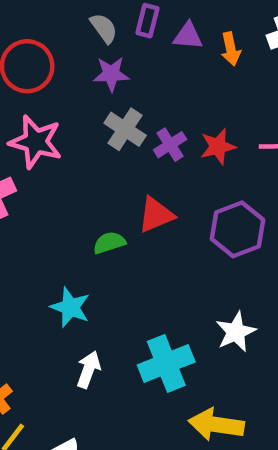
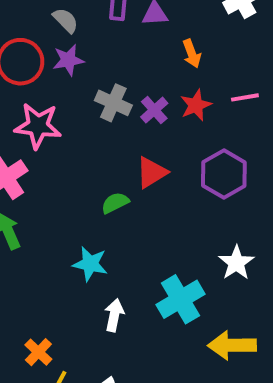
gray semicircle: (104, 28) -> (66, 20), moved
orange arrow: (231, 49) -> (192, 54), moved
purple star: (111, 74) -> (68, 60), moved

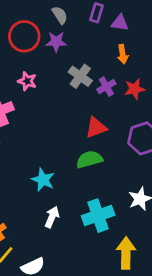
orange arrow: (192, 54) -> (123, 54), moved
pink star: (38, 126) -> (27, 81), size x0.6
green semicircle: (115, 203) -> (89, 159), moved, size x1.4
yellow arrow: (232, 345) -> (126, 253), turned 80

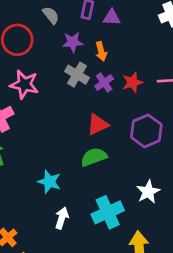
purple star: (56, 42) -> (73, 42), moved
orange arrow: (123, 54) -> (101, 51), moved
pink star: (27, 81) -> (24, 84), size x1.5

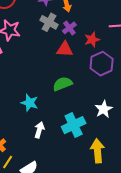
red star: (132, 82) -> (92, 40), moved
red triangle: (98, 124) -> (65, 49), moved, turned 30

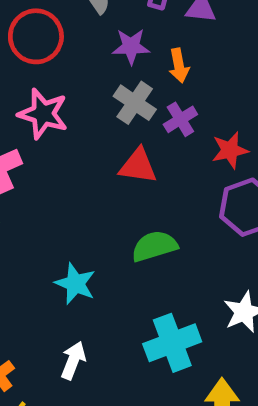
red triangle: (65, 49) -> (138, 166), moved
white arrow: (39, 130) -> (73, 360), moved

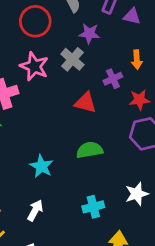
orange arrow: (179, 66) -> (137, 60), moved
gray cross: (135, 103) -> (72, 59), moved
cyan cross: (172, 343) -> (93, 207), size x0.7

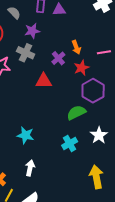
orange arrow: (137, 60) -> (76, 47), moved
green semicircle: (90, 150) -> (76, 113), moved
cyan cross: (93, 207) -> (70, 144), moved

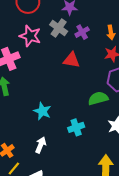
purple cross: (58, 58) -> (82, 32), moved
cyan cross: (70, 144) -> (76, 127), moved

